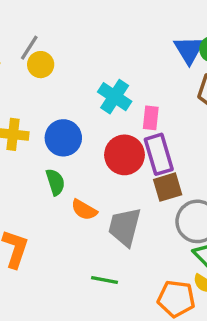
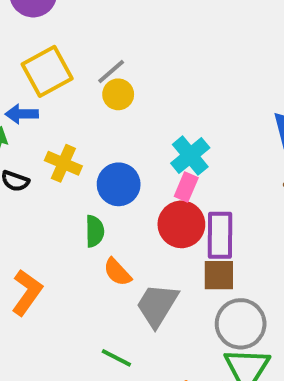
pink rectangle: (151, 118) -> (186, 187), moved

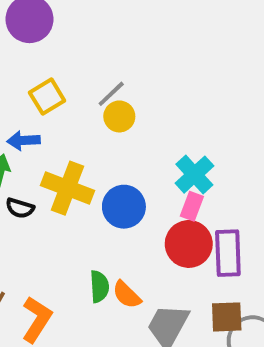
yellow square: (47, 71) -> (47, 97), size x0.7
yellow cross: (63, 163) -> (68, 188), size x1.4
green semicircle: (95, 231) -> (99, 287), moved
brown square: (219, 275) -> (227, 317), moved

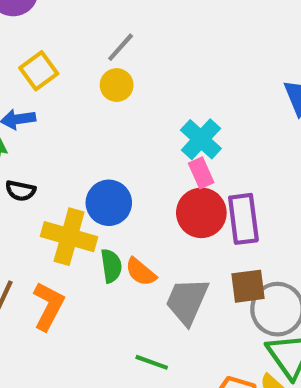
gray line: (111, 94) -> (121, 47), moved
yellow cross: (68, 188) -> (69, 237), moved
pink rectangle: (192, 206) -> (201, 173), turned -40
blue circle: (124, 207) -> (109, 203), moved

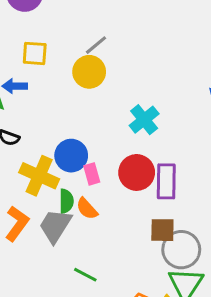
yellow square: (39, 71) -> (35, 53), turned 32
yellow circle: (117, 85) -> (89, 72), size x1.4
pink rectangle: (201, 173) -> (92, 174), moved
gray trapezoid: (187, 301) -> (55, 226), moved

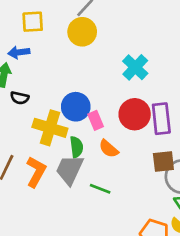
orange semicircle: (87, 209) -> (109, 149), moved
green line: (85, 275) -> (100, 189), moved

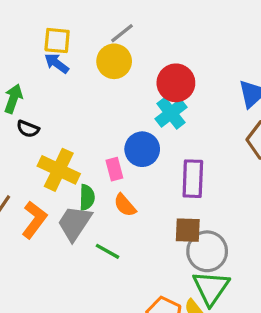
blue arrow: (19, 52) -> (57, 63), moved, turned 35
blue circle: (76, 107) -> (142, 149), moved
red circle: (135, 114) -> (176, 83), moved

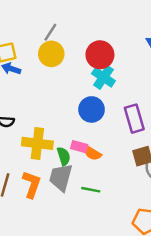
pink rectangle: (114, 169) -> (79, 147), moved, turned -42

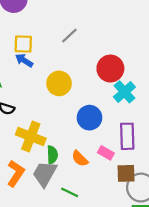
yellow circle: (51, 54) -> (59, 83), moved
cyan cross: (103, 77) -> (124, 92), moved
pink rectangle: (79, 147) -> (106, 153), moved

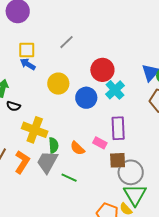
blue circle: (89, 118) -> (86, 98), moved

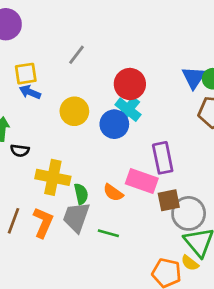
cyan cross: (115, 90) -> (128, 110), moved
pink rectangle: (100, 143) -> (142, 181), size x1.6

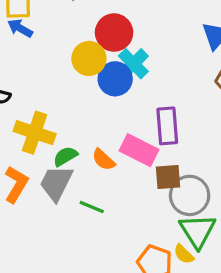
red circle: (130, 84) -> (114, 33), moved
yellow circle: (74, 111) -> (89, 58), moved
green semicircle: (81, 194) -> (65, 156), turned -115

